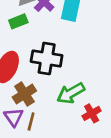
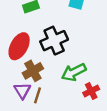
black cross: (47, 58) -> (54, 41), turned -36

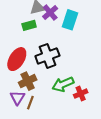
red cross: (91, 91) -> (81, 94), moved

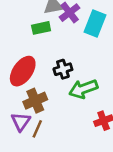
black cross: (47, 56) -> (63, 69), size x0.6
green arrow: (63, 84) -> (83, 89), moved

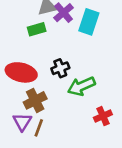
red ellipse: (23, 71) -> (21, 72), turned 72

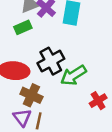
black cross: (60, 68) -> (51, 61), size x1.5
brown cross: (35, 100) -> (31, 95), turned -30

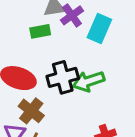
green arrow: (73, 75) -> (89, 81), moved

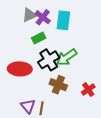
green rectangle: (40, 31) -> (39, 38), moved
brown cross: (31, 111) -> (58, 85), moved

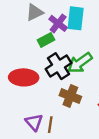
purple cross: (43, 17) -> (58, 23), moved

